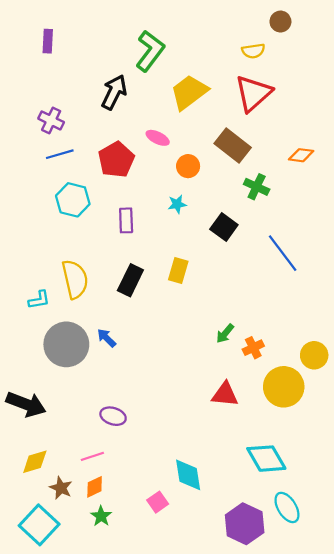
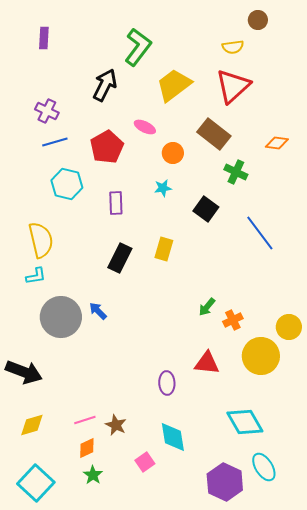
yellow semicircle: (75, 279) -> (41, 240), moved
purple ellipse: (113, 416) -> (167, 383), moved, turned 70
brown star: (61, 488) -> (116, 425), moved

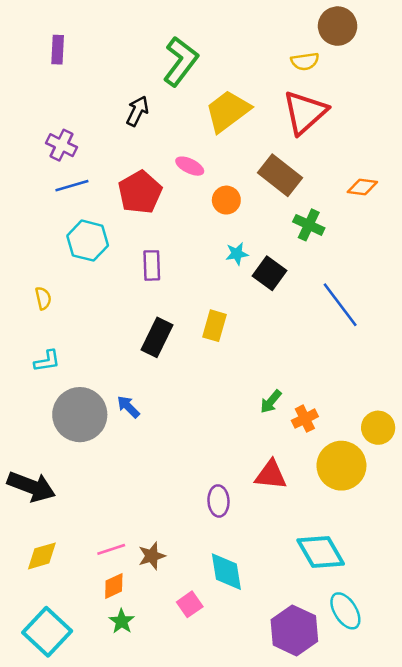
brown circle: (258, 20) -> (338, 26), size x1.5
black arrow: (105, 85) -> (137, 111), size x0.7
cyan star: (163, 188) -> (237, 254), moved
yellow semicircle: (41, 240) -> (43, 298), moved, size x0.5
brown star: (116, 425) -> (152, 556), turned 30

